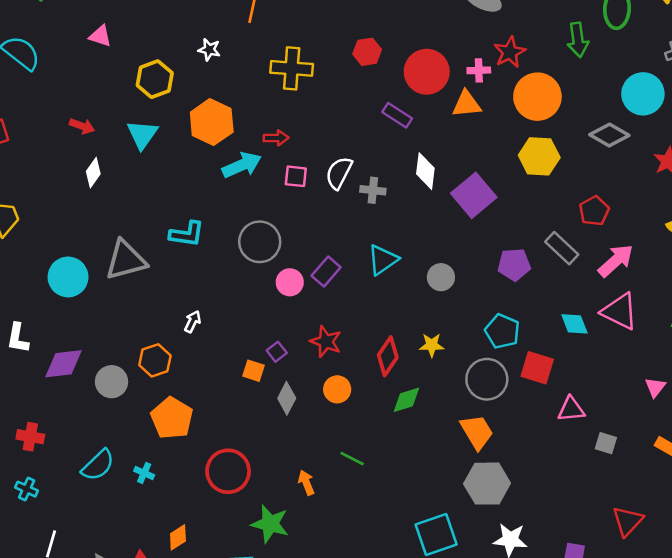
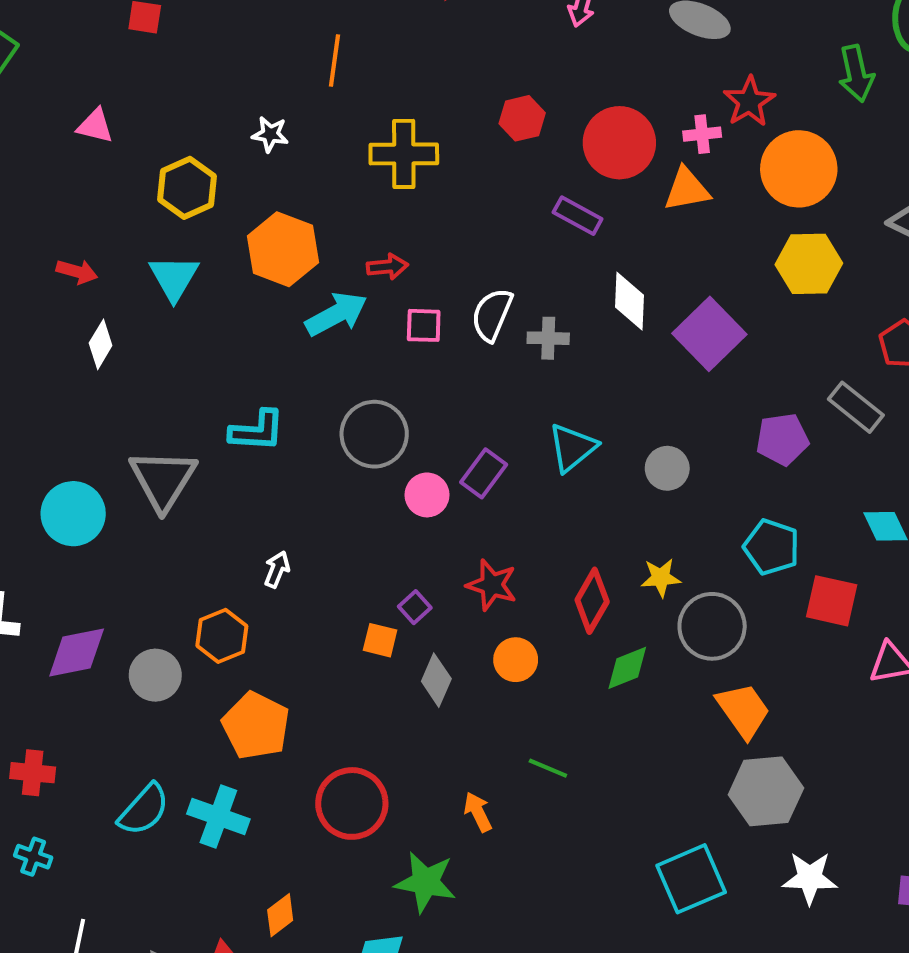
gray triangle: (126, 260) -> (163, 480), turned -39
gray circle: (487, 379) -> (712, 626), moved
cyan cross: (144, 473) -> (218, 816), size x1.8

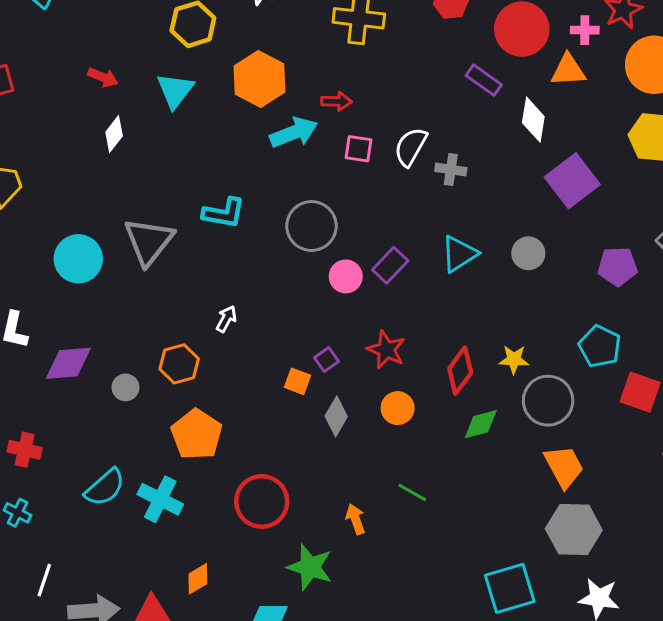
white diamond: (629, 301) -> (533, 120), moved
gray circle: (667, 468) -> (528, 253), moved
gray circle: (155, 675) -> (125, 387), size x0.7

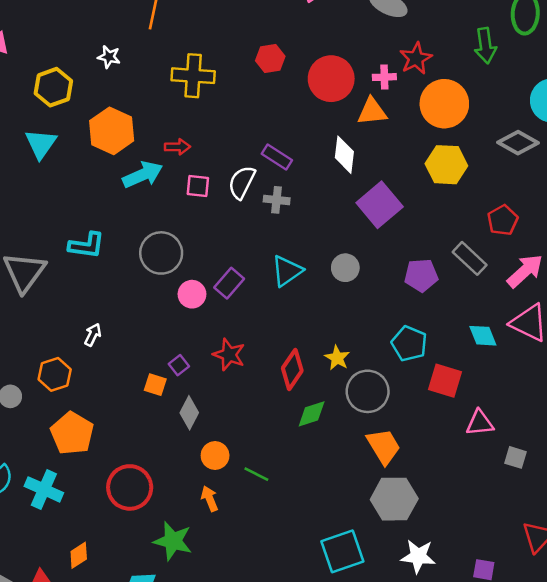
purple rectangle: (484, 80) -> (277, 157), moved
yellow star: (514, 359) -> (337, 358), turned 30
orange circle: (398, 408) -> (215, 456), moved

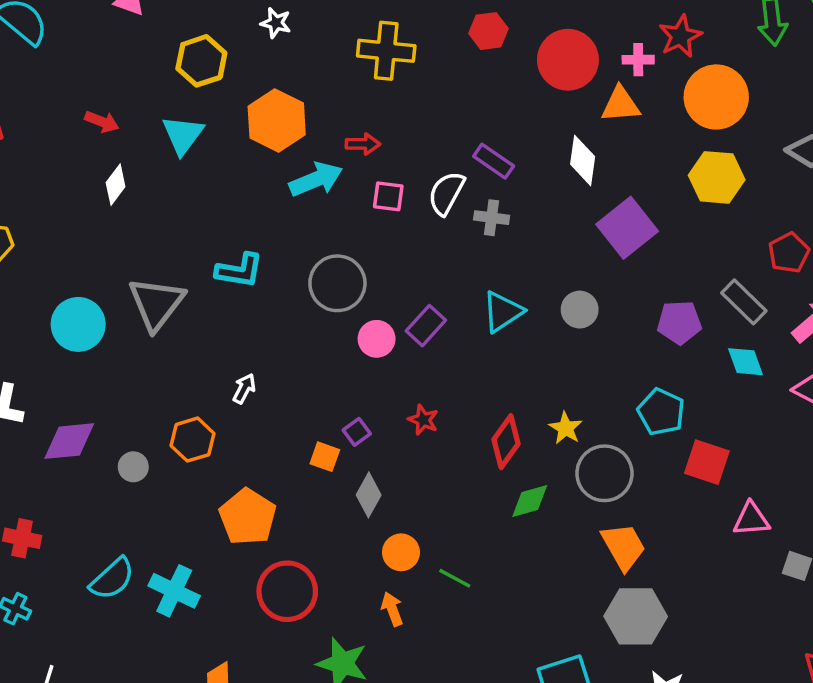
cyan diamond: (483, 336) -> (745, 362), moved
red star: (229, 355) -> (423, 420), size x0.7
orange pentagon: (72, 433) -> (248, 517), moved

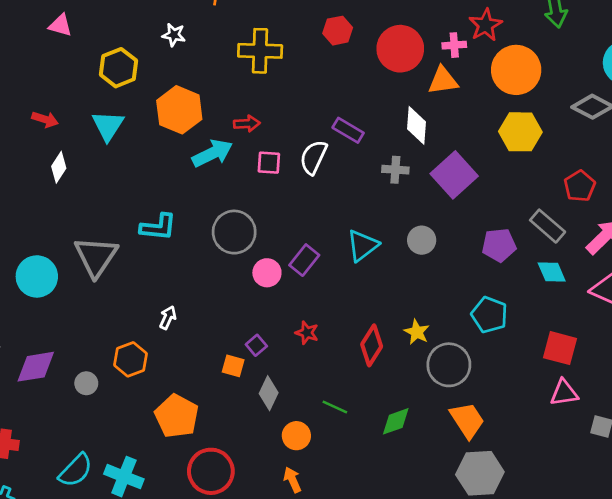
gray cross: (492, 218) -> (395, 170), moved
red square: (707, 462) -> (560, 348), moved
green diamond: (530, 501) -> (396, 421), moved
green line: (455, 578) -> (335, 407), moved

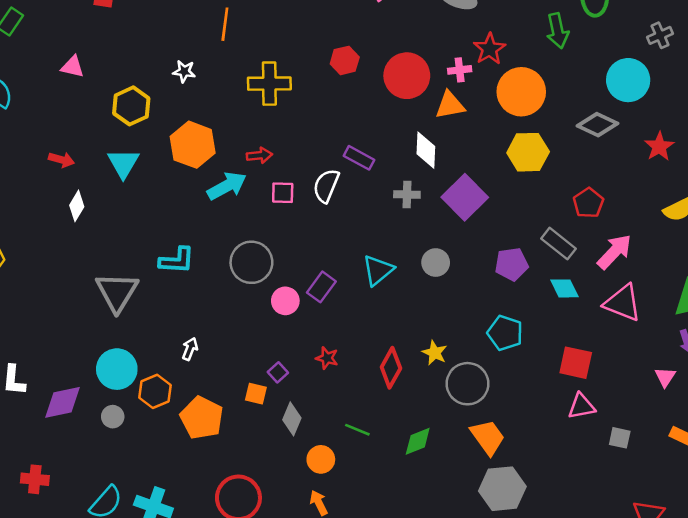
cyan circle: (37, 276) -> (117, 369), moved
orange pentagon: (177, 416) -> (202, 418), moved

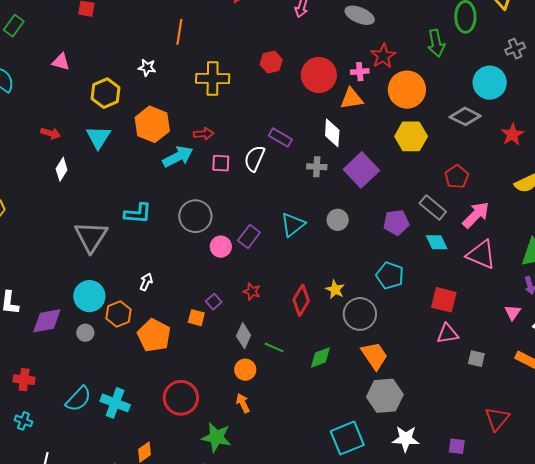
gray diamond: (292, 419) -> (244, 336), moved

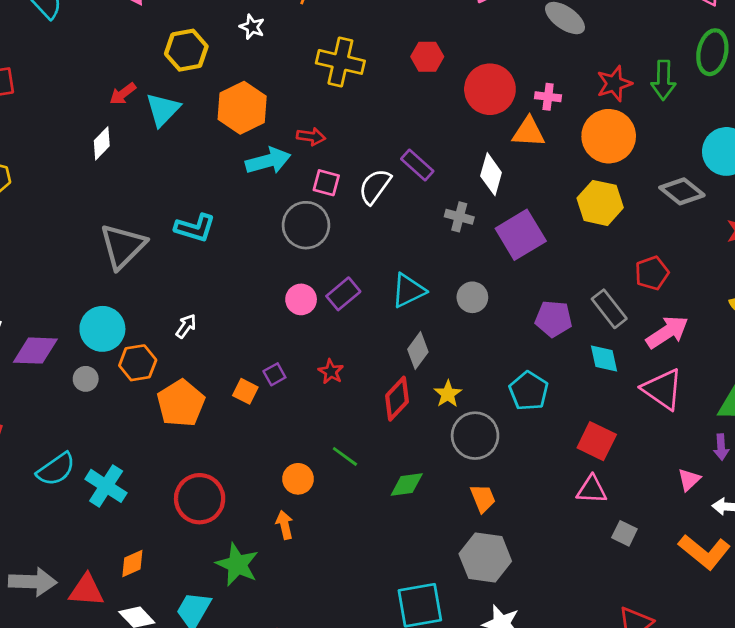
red star: (383, 56) -> (614, 84), moved
red arrow: (51, 133) -> (123, 94), moved, turned 114
gray circle: (195, 216) -> (306, 225), moved
gray diamond: (244, 336) -> (418, 351), moved
orange trapezoid: (374, 356) -> (483, 498), size x0.7

